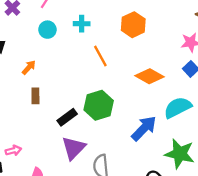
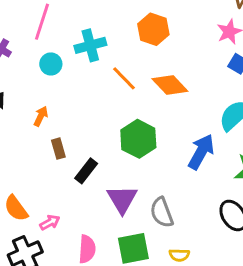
cyan cross: (82, 24) -> (90, 45), size x1.5
orange diamond: (150, 76) -> (170, 85), moved, turned 32
black rectangle: (67, 117) -> (86, 171), moved

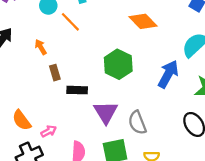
orange line: (124, 78) -> (70, 22), moved
orange arrow: (41, 116) -> (41, 47), turned -56
black rectangle: (86, 171) -> (77, 90), turned 54

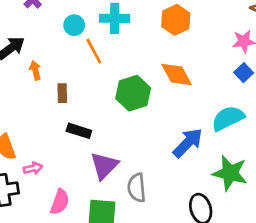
orange arrow: (41, 47) -> (35, 70), moved
green hexagon: (118, 64) -> (133, 93), moved
brown rectangle: (55, 73) -> (62, 93), moved

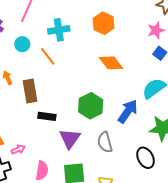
cyan circle: (74, 25) -> (22, 44), moved
brown rectangle: (62, 93) -> (30, 91), size x1.6
green hexagon: (133, 93) -> (91, 106), moved
gray semicircle: (137, 188) -> (105, 142), moved

